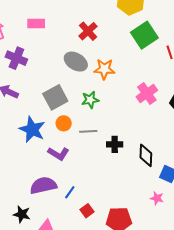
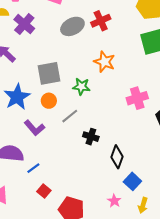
gray ellipse: (76, 62) -> (72, 26), moved, turned -75
gray line: (88, 131) -> (70, 116), turned -54
red square: (87, 211) -> (44, 191), turned -32

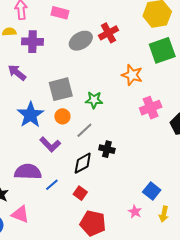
purple cross: (24, 24) -> (33, 42), turned -35
orange star: (104, 62) -> (132, 75), moved
black diamond: (117, 157) -> (83, 163), moved, turned 45
red square: (44, 191) -> (80, 193), moved

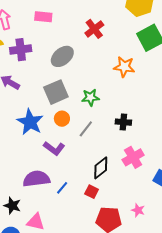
gray ellipse: (81, 41) -> (62, 56), moved
pink cross: (151, 108) -> (133, 157), moved
black cross: (107, 149) -> (123, 122), moved
black diamond: (83, 163) -> (101, 168), moved
pink star: (135, 212) -> (138, 210), moved

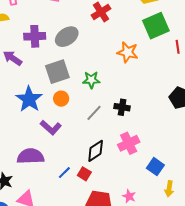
purple cross: (21, 50) -> (35, 36), moved
gray line: (86, 129) -> (94, 113), moved
blue line: (62, 188) -> (64, 173), moved

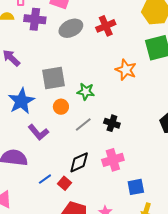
purple cross: (35, 36) -> (35, 19), moved
gray ellipse: (67, 37) -> (71, 28), moved
orange circle: (61, 99) -> (61, 107), moved
blue square: (155, 167) -> (136, 187), turned 36

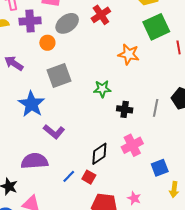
green star: (86, 92) -> (102, 89), moved
orange circle: (61, 107) -> (47, 43), moved
gray line: (83, 125) -> (156, 108), moved, turned -30

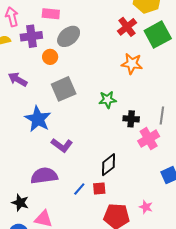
red cross: (101, 15) -> (127, 27), moved
pink cross: (132, 145) -> (149, 139), moved
red square: (89, 177) -> (99, 188), turned -32

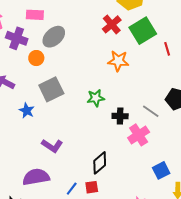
purple cross: (31, 36) -> (17, 38), turned 30
gray line: (162, 115) -> (151, 111), turned -60
blue star: (38, 119) -> (27, 111), moved, size x0.6

